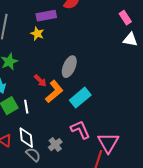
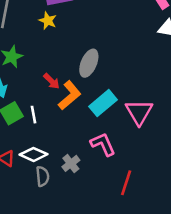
white diamond: (26, 138) -> (34, 154), turned -60
pink triangle: (108, 143) -> (139, 112), moved
gray semicircle: (33, 155) -> (43, 176), turned 42

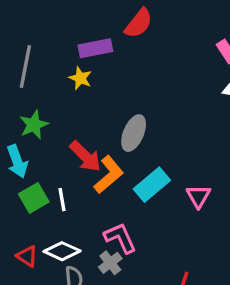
red arrow: (52, 81) -> (85, 156), size x1.5
pink triangle: (139, 112) -> (198, 196), size x0.7
pink L-shape: (103, 144) -> (120, 238), moved

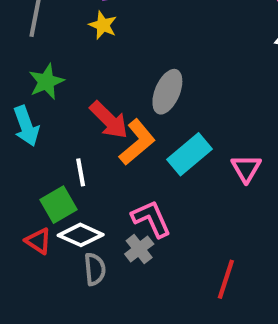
green square: (34, 198) -> (58, 205), moved

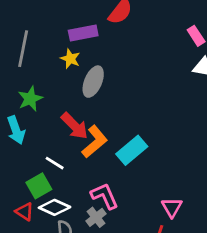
gray ellipse: (167, 92) -> (93, 82), moved
pink triangle: (246, 168) -> (172, 207), moved
white line: (81, 172) -> (55, 163), turned -48

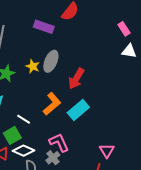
purple rectangle: (83, 33) -> (44, 27), turned 30
yellow star: (70, 59) -> (33, 66), moved
red arrow: (75, 126) -> (76, 79), moved, turned 75

